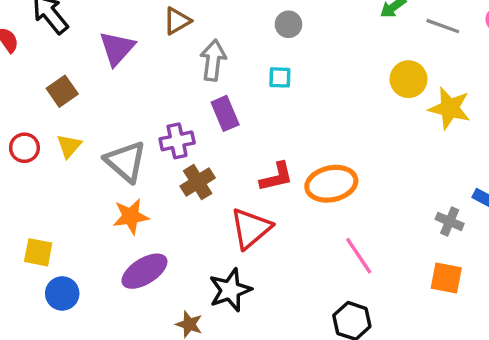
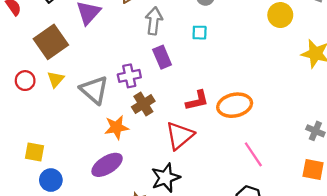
yellow circle: (408, 79) -> (280, 15), moved
brown square: (62, 91) -> (51, 42), size x1.6
orange star: (131, 216) -> (116, 127), moved

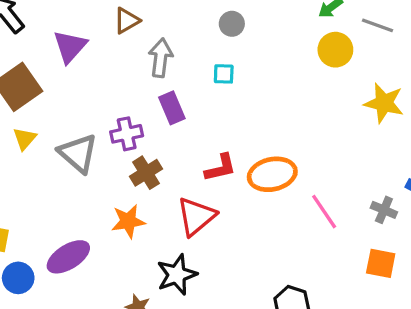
orange star: (116, 127) -> (128, 221), moved
pink line: (253, 154) -> (324, 212), moved
purple ellipse: (107, 165) -> (68, 257), moved

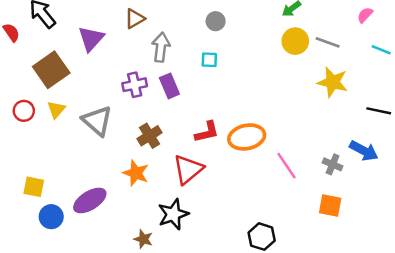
gray line: (377, 25) -> (328, 42), moved
purple cross: (127, 134) -> (135, 85), moved
orange star: (128, 221) -> (136, 173), turned 30

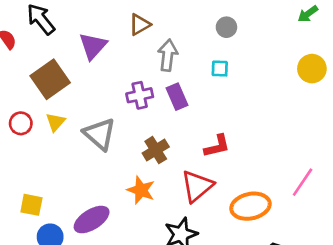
yellow circle: (295, 41) -> (312, 69), moved
orange ellipse: (247, 137) -> (250, 206), moved
pink line: (287, 166) -> (303, 182), turned 68

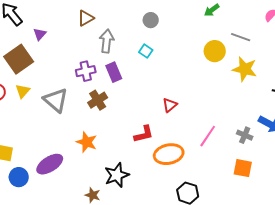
purple triangle: (93, 46) -> (40, 34), moved, size x0.6
cyan square: (220, 69) -> (146, 51), turned 32
red L-shape: (217, 146) -> (144, 134), moved
brown cross: (156, 150) -> (98, 100), moved
red triangle: (197, 186) -> (170, 105), moved, size x0.6

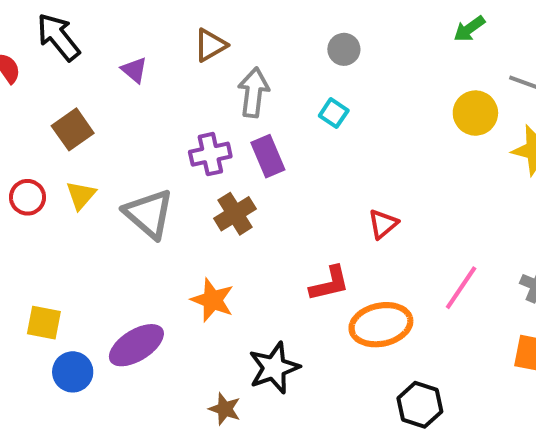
purple triangle: (40, 34) -> (134, 70), moved, turned -32
brown square: (19, 59) -> (73, 129), size x0.7

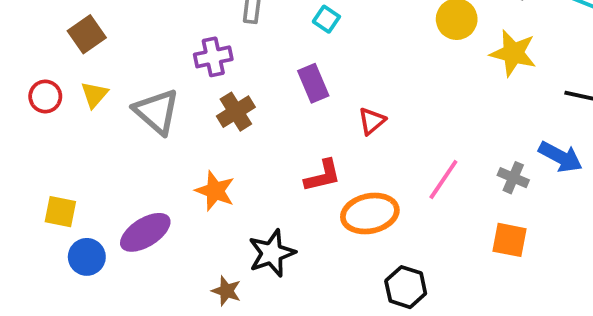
purple rectangle: (268, 156) -> (313, 83), moved

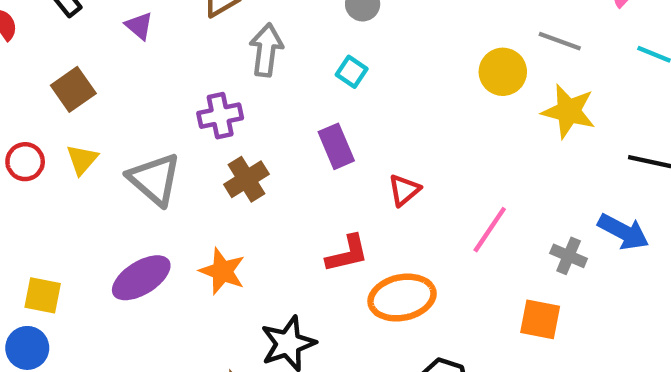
pink line: (443, 180) -> (490, 230), moved
purple ellipse: (145, 232) -> (141, 278), moved
orange square: (509, 240) -> (540, 319), moved
blue circle: (87, 257) -> (27, 348), moved

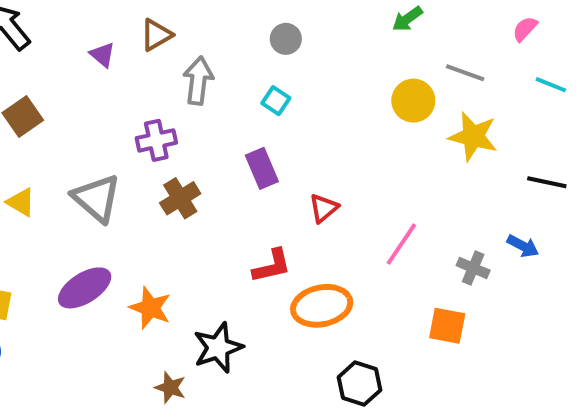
purple triangle: (139, 26) -> (103, 55), moved
yellow triangle: (82, 159) -> (21, 202), moved, turned -40
blue arrow: (623, 232) -> (523, 246), size x0.7
orange star: (222, 271) -> (150, 308), moved

